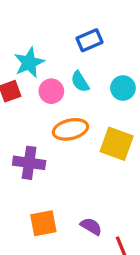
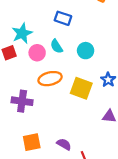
blue rectangle: (90, 40) -> (63, 18), turned 42

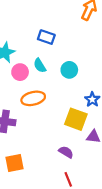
yellow square: (81, 88) -> (76, 119), moved
purple semicircle: (64, 144) -> (66, 152), moved

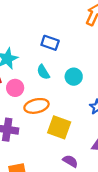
pink circle: (20, 72) -> (15, 88), moved
yellow square: (76, 119) -> (59, 127), moved

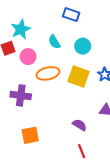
blue rectangle: (50, 43) -> (71, 15), moved
yellow square: (59, 127) -> (78, 77), moved

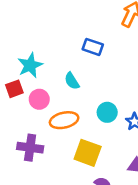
cyan circle: (83, 46) -> (107, 112), moved
yellow square: (78, 77) -> (88, 153), moved

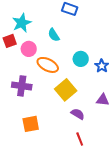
orange ellipse: (64, 120) -> (48, 65), turned 40
yellow square: (88, 153) -> (66, 90), turned 30

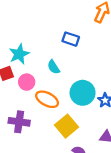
cyan circle: (81, 59) -> (83, 93), size x1.5

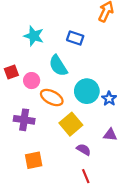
cyan star: (19, 54) -> (34, 36), moved, turned -30
cyan semicircle: (54, 67) -> (58, 66), size x1.5

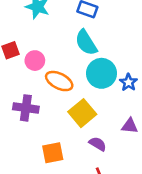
cyan semicircle: (58, 66) -> (86, 43), moved
orange square: (34, 160) -> (53, 153), moved

